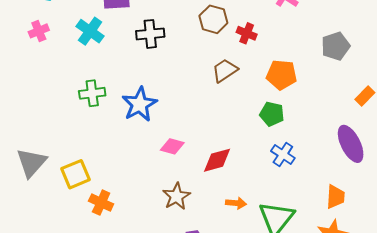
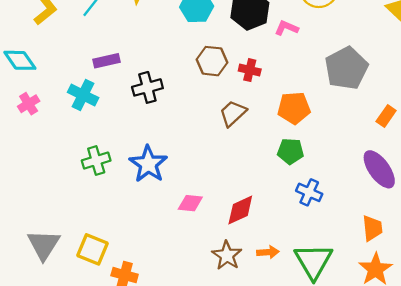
gray pentagon: (336, 46) -> (346, 68), size x1.4
yellow square: (76, 174) -> (92, 249), turned -36
brown star: (176, 196) -> (227, 255), moved

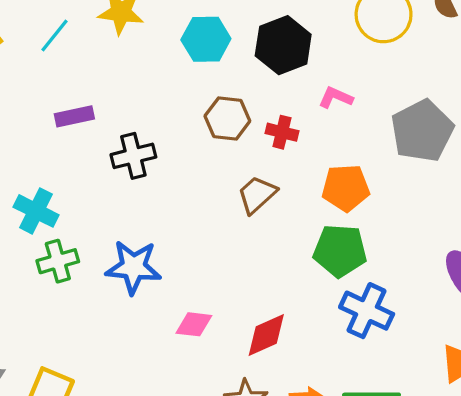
pink L-shape: (286, 28) -> (336, 97), moved
cyan cross: (83, 95) -> (36, 211), moved
green pentagon: (290, 151) -> (340, 251), size x1.4
blue star: (148, 164) -> (133, 267), turned -30
blue cross: (309, 192) -> (367, 311), size x1.4

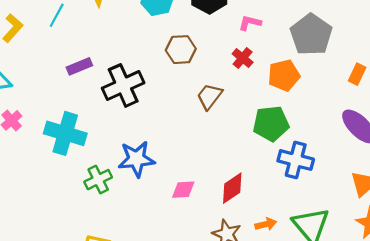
red cross: (282, 132) -> (243, 58), moved, turned 36
black cross: (133, 156) -> (123, 85), size x1.4
orange pentagon: (346, 188) -> (284, 75), moved
cyan cross: (36, 211) -> (65, 133), size x1.4
green cross: (58, 261) -> (98, 180), moved

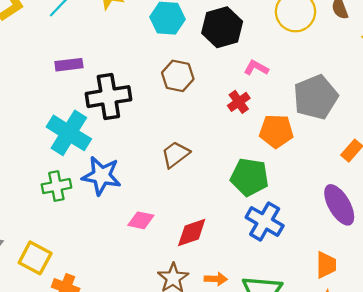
brown trapezoid: (209, 96) -> (175, 154), moved
cyan cross: (65, 133) -> (69, 133), moved

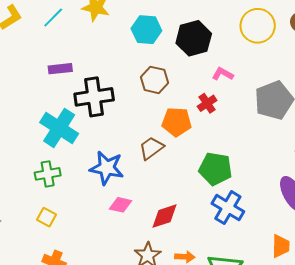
orange pentagon: (276, 131) -> (177, 122), moved
blue star: (101, 176) -> (107, 168), moved
yellow square: (35, 258) -> (46, 217), moved, size x0.7

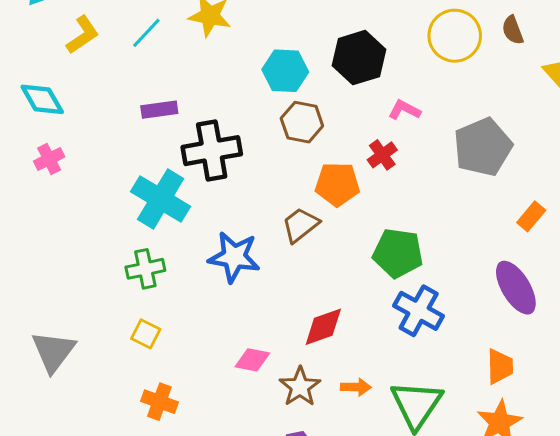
cyan hexagon: (146, 30) -> (285, 71), moved
pink diamond: (120, 205) -> (252, 360), moved

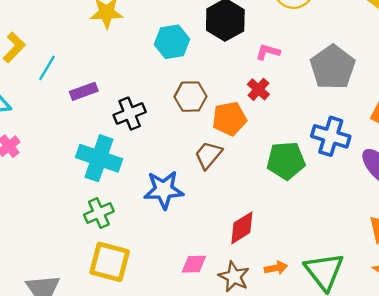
cyan line: (146, 33) -> (47, 68), moved
brown hexagon: (302, 122) -> (191, 97), moved
black cross: (212, 151) -> (130, 114), size x0.7
blue cross: (419, 311) -> (331, 136), moved
yellow square: (146, 334) -> (110, 262), size x1.8

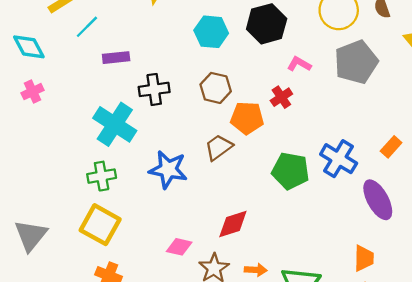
gray pentagon: (333, 67) -> (356, 62), moved

